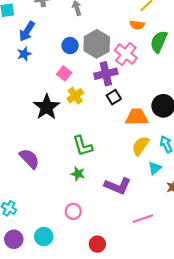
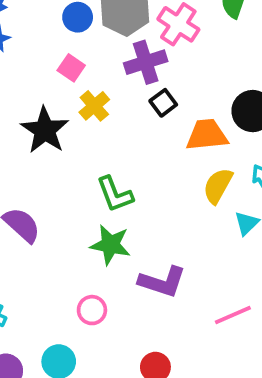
green star: (78, 174) -> (110, 245), size x1.5
purple L-shape: (118, 186) -> (162, 282), moved
pink circle: (73, 211) -> (92, 310), moved

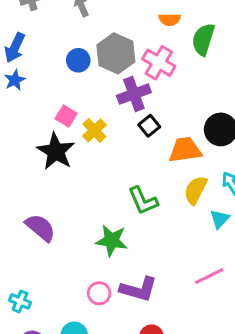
pink square: (71, 68) -> (66, 116), moved
green L-shape: (115, 194) -> (143, 201), moved
purple L-shape: (162, 282) -> (139, 289), moved
pink line: (233, 315) -> (209, 276), moved

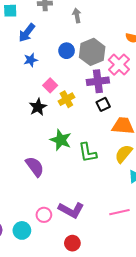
blue star: (15, 80) -> (31, 60), moved
black star: (56, 151) -> (38, 107), size x0.7
purple semicircle: (40, 228) -> (35, 167), moved
green star: (112, 241) -> (61, 140), moved
pink circle: (99, 293) -> (44, 215), moved

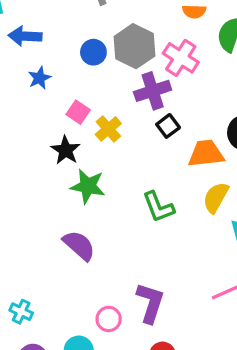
blue arrow: (27, 33) -> (25, 36), turned 66
green star: (61, 140) -> (88, 186), moved
purple L-shape: (71, 210) -> (150, 303), turned -90

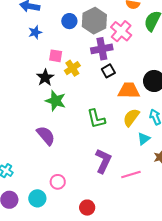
pink square: (78, 112) -> (56, 56), turned -32
purple L-shape: (150, 303) -> (103, 161), moved

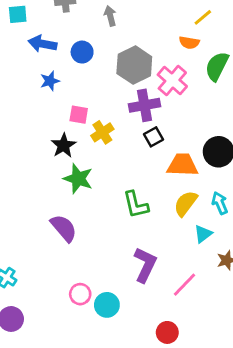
blue circle: (69, 21) -> (82, 52), moved
pink line: (131, 174) -> (184, 285), turned -30
cyan circle: (37, 198) -> (107, 305), moved
red circle: (87, 208) -> (167, 332), moved

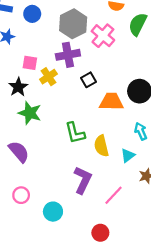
purple cross: (144, 105) -> (68, 55), moved
yellow semicircle: (186, 203) -> (101, 146), moved, turned -50
pink circle: (80, 294) -> (21, 195), moved

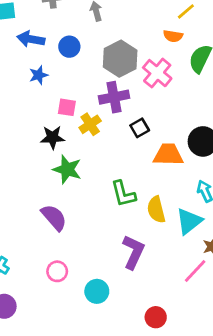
black star: (18, 87) -> (53, 137), turned 30
cyan triangle: (128, 155) -> (189, 221), size x1.5
pink line: (114, 195) -> (195, 271), moved

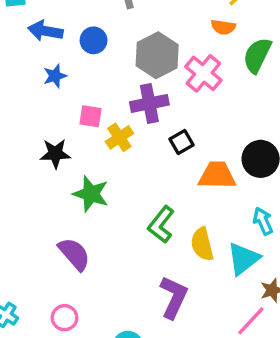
black star: (53, 137) -> (55, 154), moved
green L-shape: (123, 194) -> (161, 224), turned 52
pink circle: (57, 271) -> (65, 318), moved

